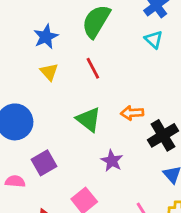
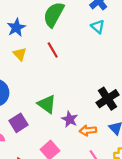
orange arrow: (132, 113) -> (88, 131), moved
green triangle: (88, 119) -> (47, 104), moved

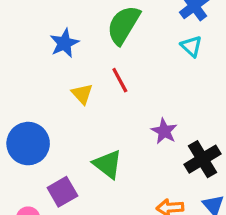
yellow triangle: (20, 54) -> (82, 94), moved
purple star: (70, 119) -> (164, 131), moved

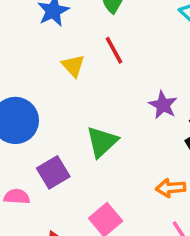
green triangle: (108, 164) -> (102, 142), turned 40

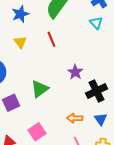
yellow triangle: (73, 66) -> (20, 42), moved

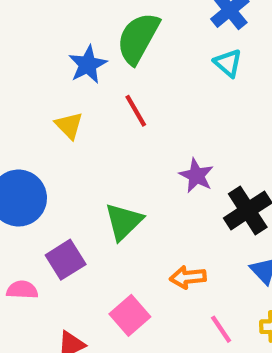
blue star: (20, 14) -> (88, 65), moved
orange arrow: (75, 118) -> (188, 277), moved

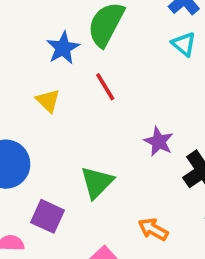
purple square: (66, 260) -> (48, 216), turned -32
orange arrow: (188, 277) -> (153, 229), turned 36

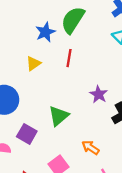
red line: (105, 87) -> (69, 58), turned 36
yellow triangle: (48, 101) -> (33, 63), turned 35

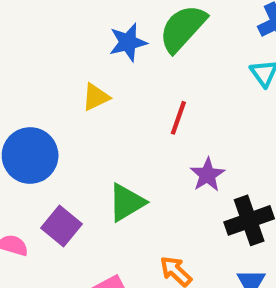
red line: (69, 58) -> (178, 118), moved

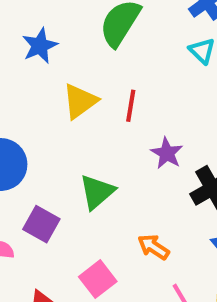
blue star: (128, 42) -> (40, 46), moved
yellow triangle: (96, 97) -> (80, 101), moved, size x1.4

